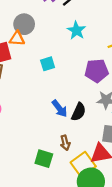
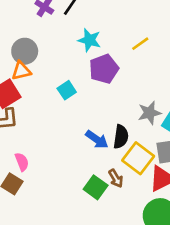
purple pentagon: (97, 71) -> (104, 69), moved
green square: (44, 159) -> (96, 187), moved, turned 36
yellow square: (83, 164) -> (138, 158), moved

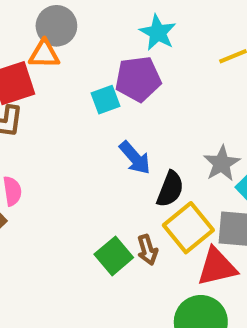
purple pentagon: (104, 69) -> (138, 79), moved
gray star: (149, 113) -> (222, 163), turned -30
blue arrow: (97, 139) -> (135, 158), moved

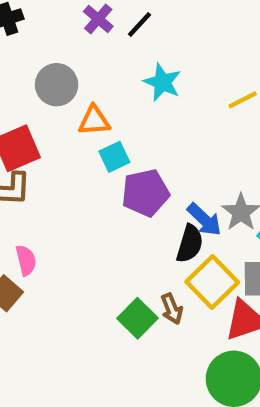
orange triangle: (44, 54) -> (94, 121), moved
purple pentagon: (138, 79) -> (145, 193), moved
blue arrow: (135, 158) -> (204, 220), moved

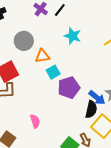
pink semicircle: (26, 260) -> (35, 121), moved

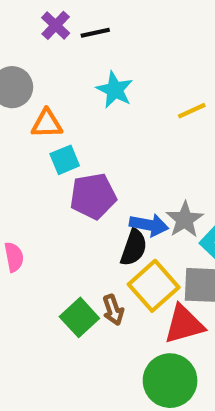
black line: (60, 10) -> (95, 33), turned 32
blue arrow: (97, 98) -> (149, 225), turned -36

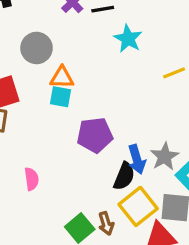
cyan star: (115, 90) -> (128, 39), moved
cyan square: (65, 160) -> (60, 97), moved, turned 30
blue arrow: (149, 225) -> (137, 159), turned 60

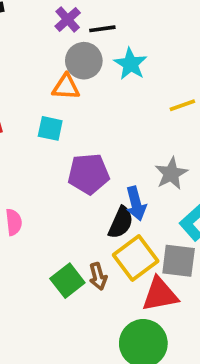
gray circle: (37, 48) -> (84, 61), moved
orange triangle: (62, 77) -> (66, 87), moved
gray star: (165, 157) -> (171, 173), moved

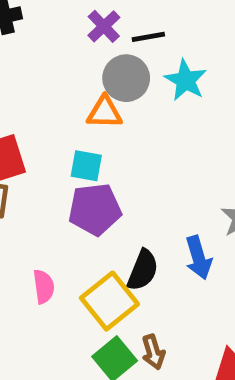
purple pentagon: (88, 174) -> (95, 209), moved
black semicircle: (121, 223) -> (143, 270), moved
yellow square: (136, 258) -> (109, 301), moved

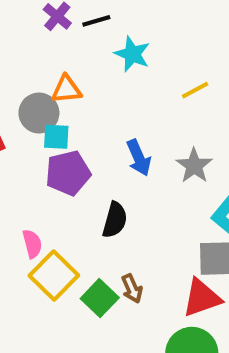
gray circle: (126, 78) -> (39, 113), moved
blue arrow: (199, 258) -> (139, 158), moved
yellow square: (109, 301) -> (54, 276), moved

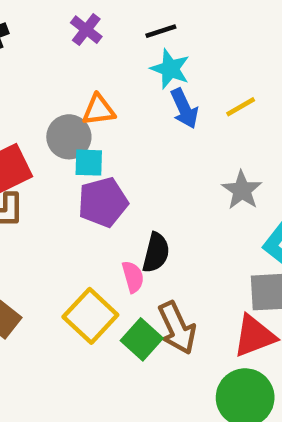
black line: (96, 21) -> (161, 31), moved
blue arrow: (139, 158) -> (184, 108), moved
pink semicircle: (32, 244) -> (133, 277), moved
brown arrow: (132, 289) -> (177, 328), size x1.6

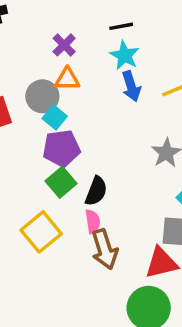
purple cross: (86, 30) -> (64, 45), moved
cyan square: (89, 163) -> (55, 117), turned 30
pink semicircle: (133, 277) -> (93, 221), moved
green square: (142, 339) -> (61, 182), moved

